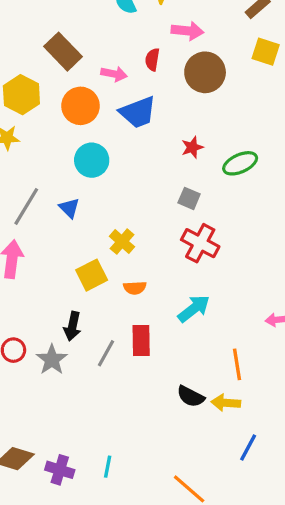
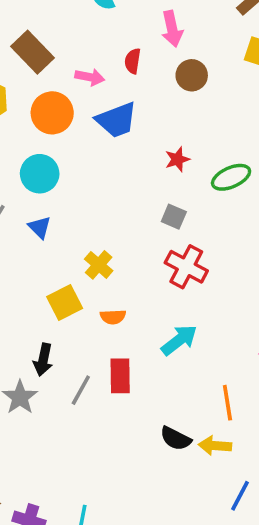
pink arrow: (187, 31) -> (172, 29), turned 72
brown circle: (205, 72) -> (192, 75), size x0.7
cyan circle: (92, 160) -> (40, 174), moved

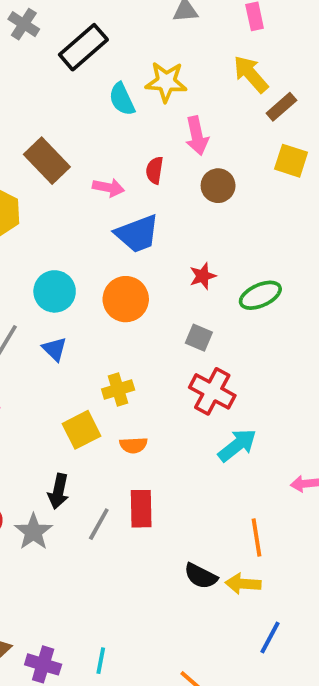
orange circle: (52, 113) -> (126, 299), moved
yellow cross: (99, 265) -> (118, 389), turned 32
cyan arrow: (179, 340) -> (237, 445), moved

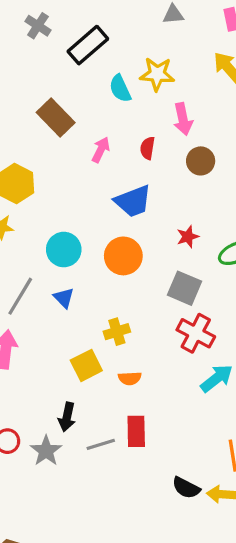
brown rectangle: (47, 161) -> (56, 117), moved
pink arrow: (108, 188) -> (101, 150), moved, turned -75
gray square: (199, 338) -> (184, 288), size x1.5
gray line: (99, 524) -> (101, 444), turned 44

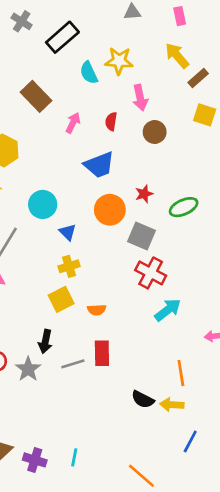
orange circle: (123, 256) -> (110, 210), moved
blue triangle: (64, 298) -> (68, 232), moved
yellow cross: (117, 332) -> (69, 266), moved

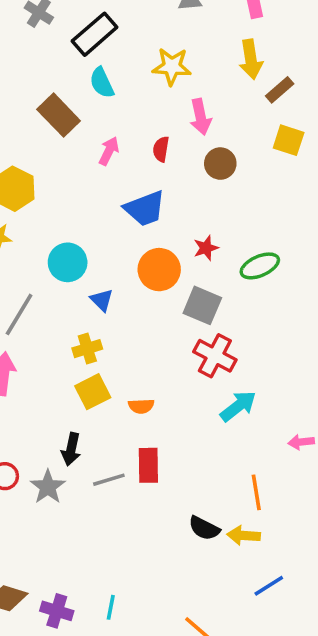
yellow arrow: (177, 56) -> (251, 59), turned -148
cyan semicircle: (89, 73) -> (102, 83), moved
yellow cross: (69, 266) -> (87, 349), moved
blue line: (190, 442) -> (269, 586), turned 30

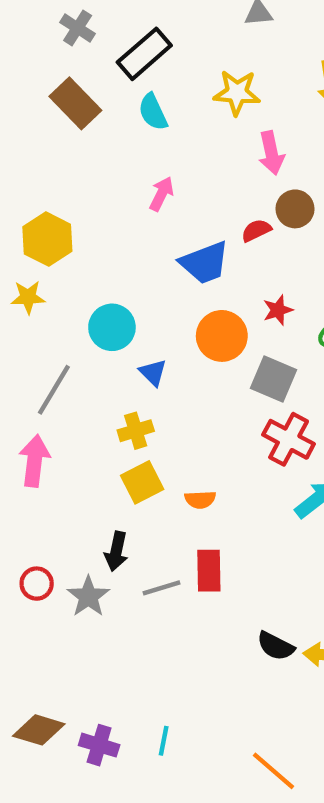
brown rectangle: (59, 115) -> (75, 103), moved
red semicircle: (161, 149) -> (256, 230), moved, turned 55

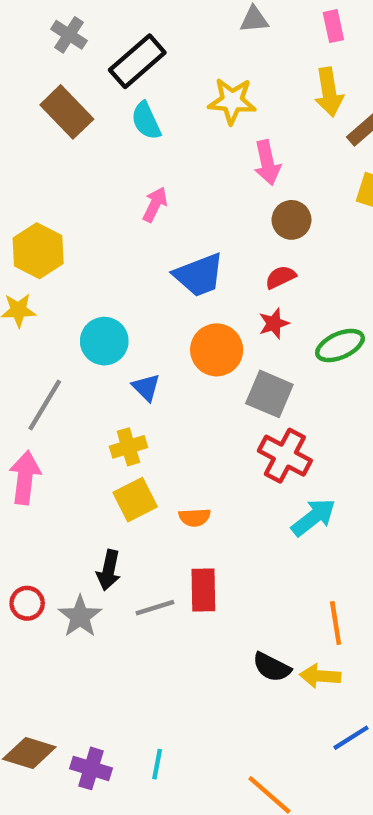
red semicircle: (256, 230) -> (280, 277), moved

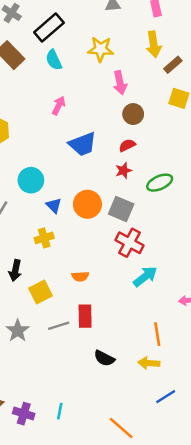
orange circle: (217, 350) -> (87, 204), moved
yellow square: (135, 500) -> (41, 292), moved
black arrow: (109, 570) -> (15, 270), moved
black semicircle: (272, 667) -> (104, 358), moved

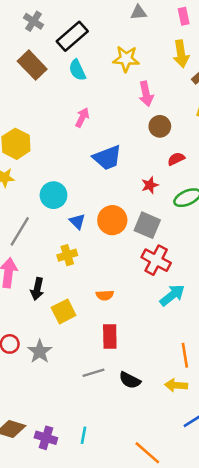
red semicircle: (127, 145) -> (176, 159), moved
gray line: (59, 326) -> (94, 373), moved

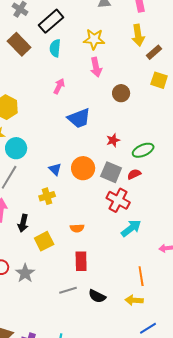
cyan semicircle: (77, 70) -> (55, 48), turned 30
pink arrow: (146, 94) -> (96, 67), moved
red semicircle: (176, 159) -> (134, 174), moved
cyan circle: (53, 195) -> (16, 148), moved

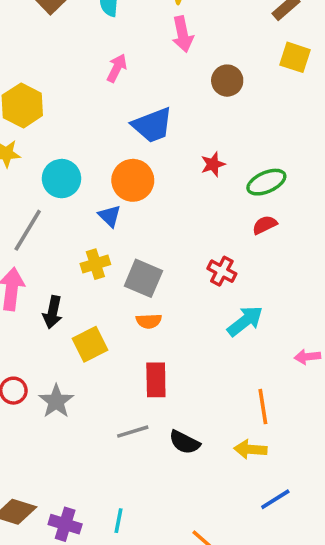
cyan circle: (16, 148) -> (62, 179), moved
orange circle: (83, 168) -> (133, 180), moved
gray square: (111, 172) -> (143, 278), moved
red semicircle: (134, 174) -> (265, 225), moved
red cross: (118, 200) -> (222, 271), size x0.7

